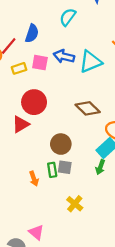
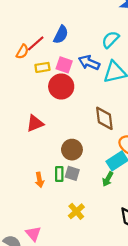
cyan semicircle: (68, 17) -> (110, 40), moved
red circle: (34, 102) -> (61, 86), moved
brown diamond: (88, 108) -> (104, 118), turned 30

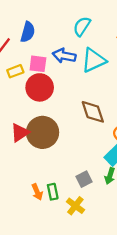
brown circle: (72, 150) -> (43, 132), moved, size x1.4
gray square: (72, 173) -> (84, 179), moved, turned -32
green rectangle: (59, 174) -> (53, 192), moved
yellow cross: (76, 211) -> (75, 206), moved

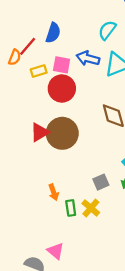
green rectangle: (53, 192) -> (71, 208), moved

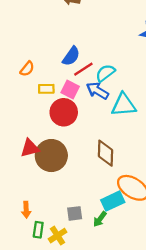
cyan semicircle: (107, 30) -> (105, 73), moved
red line: (28, 46) -> (83, 69), moved

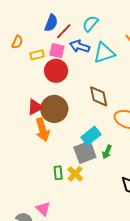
cyan semicircle: (105, 73) -> (90, 24), moved
cyan rectangle: (113, 201) -> (91, 136), moved
orange arrow: (26, 210) -> (43, 130), moved, size x1.6
gray square: (75, 213) -> (85, 152), size x1.6

